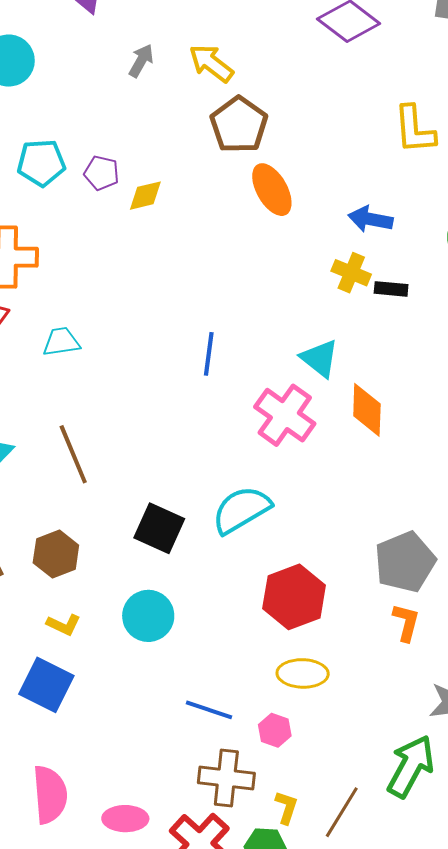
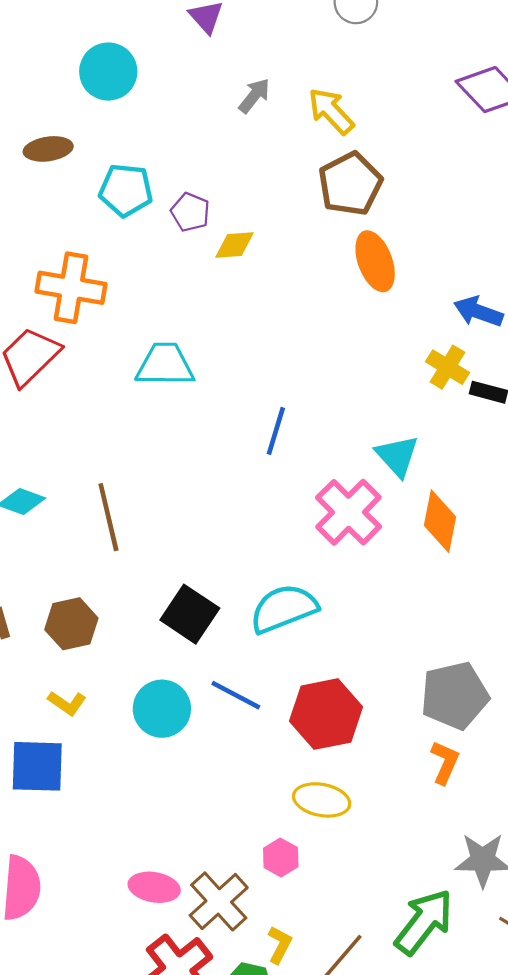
cyan trapezoid: (61, 342) -> (165, 365), moved, size x1.4
blue square: (46, 685) -> (37, 766), turned -34
blue line: (209, 710) -> (236, 695), moved
brown cross: (226, 778) -> (219, 901), turned 32
pink ellipse: (125, 819) -> (154, 887), moved

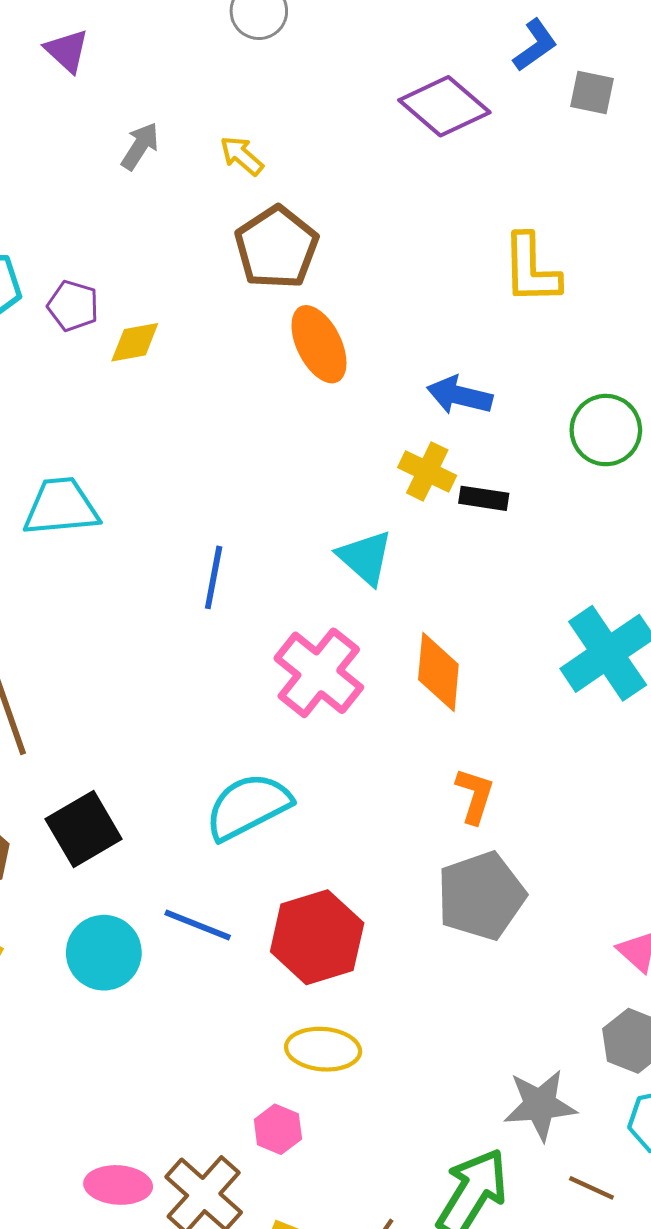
yellow arrow: (331, 111) -> (242, 156), size x0.7
cyan triangle: (397, 456) -> (365, 558), moved
black square: (190, 614) -> (84, 829), moved, turned 32
orange L-shape: (445, 762) -> (475, 796), moved

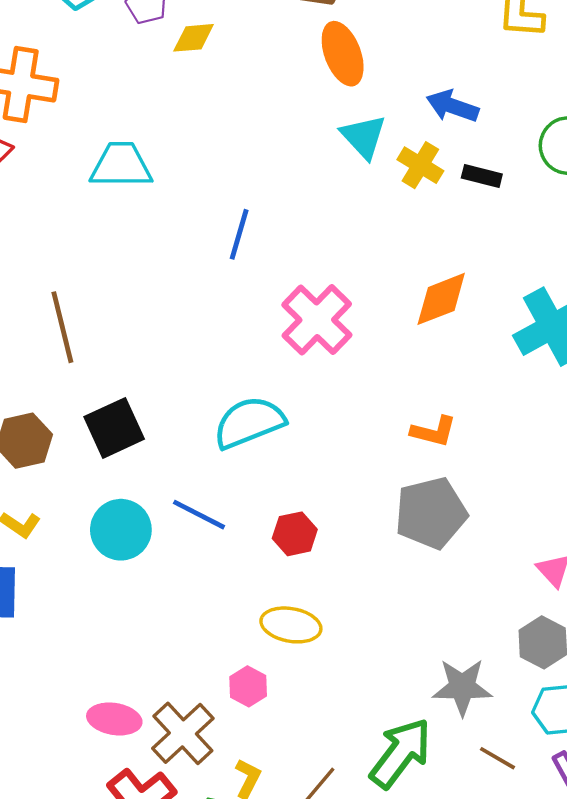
black rectangle: (484, 498) -> (482, 176), moved
cyan triangle: (365, 558) -> (364, 137), moved
orange diamond: (438, 672) -> (441, 299), moved, turned 58
orange L-shape: (475, 796) -> (434, 431), turned 81
red hexagon: (317, 937) -> (295, 534), size x0.6

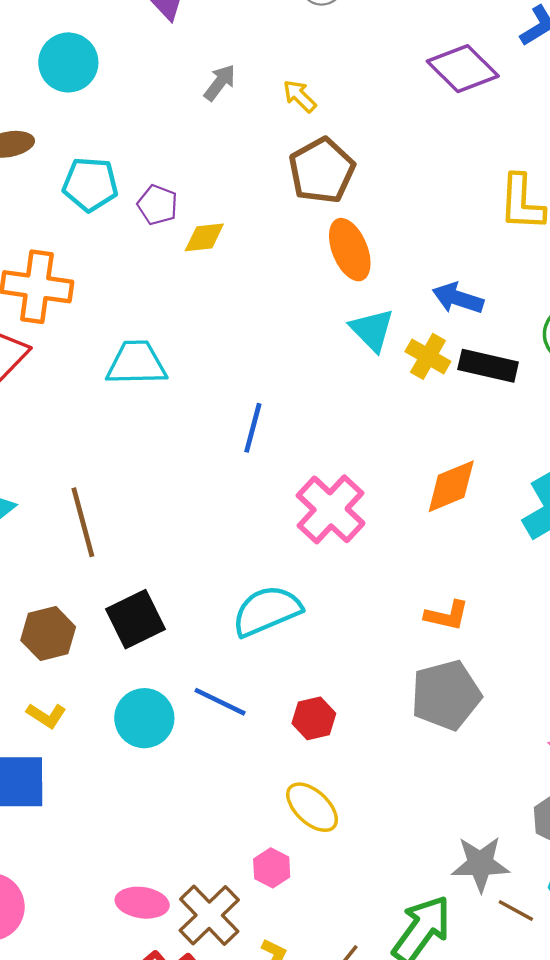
black rectangle: (482, 176) -> (488, 366), size x1.5
yellow ellipse: (291, 625) -> (312, 807), turned 34
brown line: (498, 758) -> (516, 910), moved

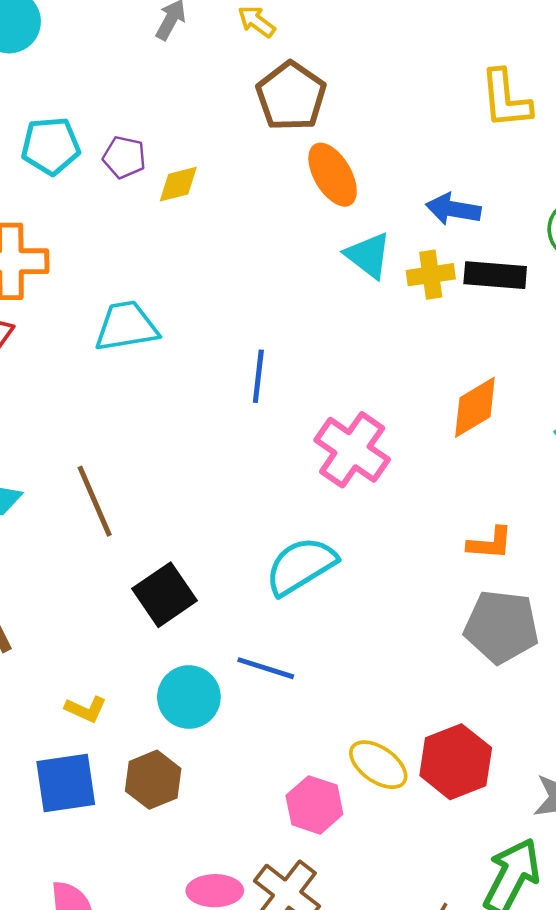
yellow cross: (428, 356) -> (431, 275), turned -30
brown hexagon: (48, 634) -> (153, 780), moved
gray pentagon: (446, 695) -> (501, 627), turned 30
red hexagon: (314, 718) -> (456, 762), moved, size x1.6
pink hexagon: (272, 868) -> (314, 805), moved, size x1.4

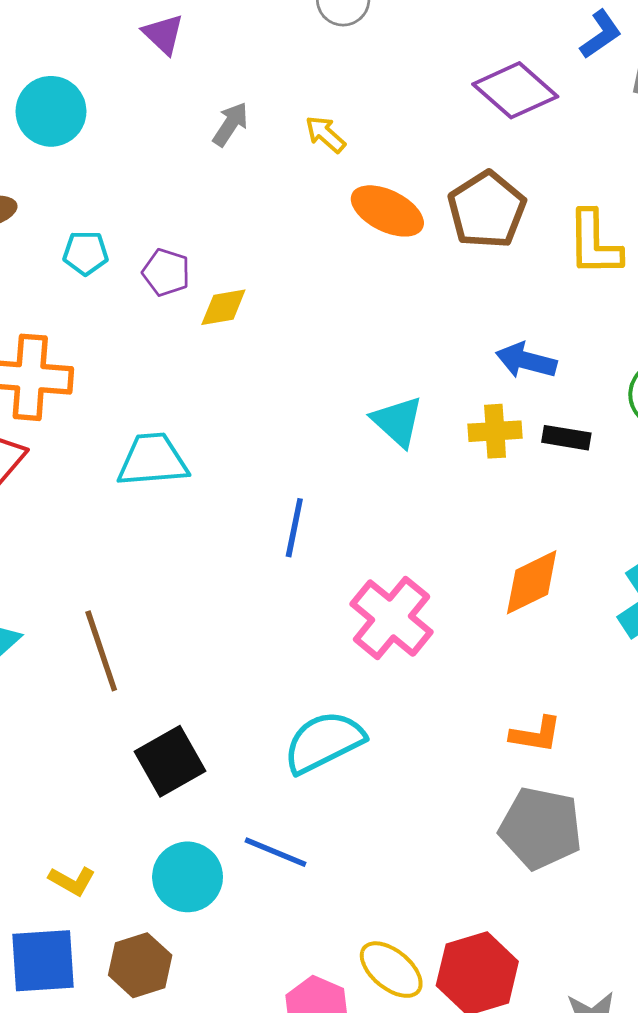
brown pentagon: (291, 96) -> (487, 210), moved
cyan pentagon: (51, 146) -> (86, 253), size x0.7
orange ellipse: (333, 175) -> (387, 211), moved, turned -38
cyan triangle: (368, 255) -> (397, 421), moved
black rectangle: (495, 275) -> (566, 438), size x0.7

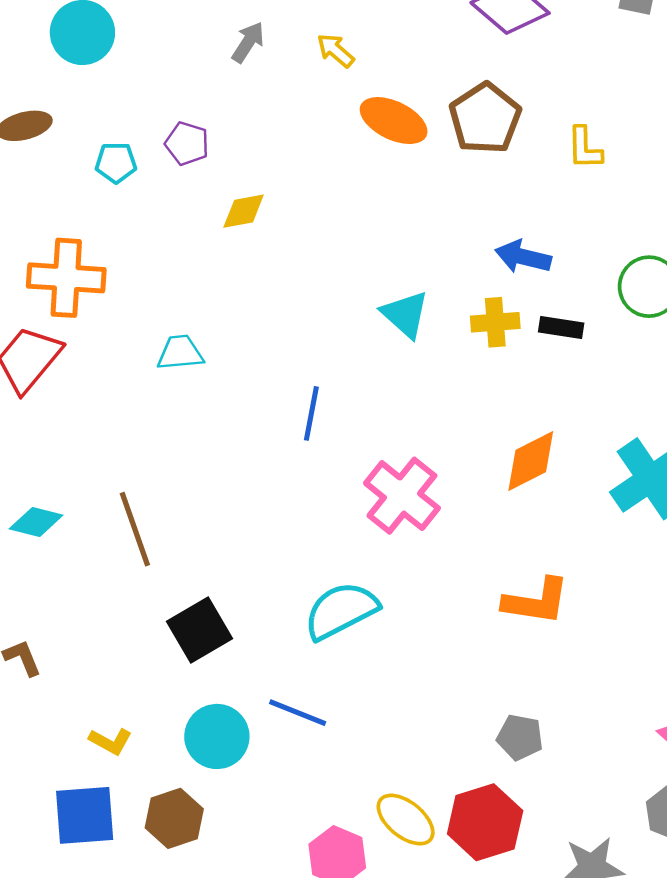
yellow L-shape: (594, 243) -> (585, 148), size x0.7
purple pentagon: (166, 272) -> (187, 143), moved
cyan trapezoid: (153, 460) -> (180, 353), size x0.7
orange L-shape: (536, 734) -> (536, 601), size x1.4
gray pentagon: (541, 828) -> (520, 737), moved, size x0.6

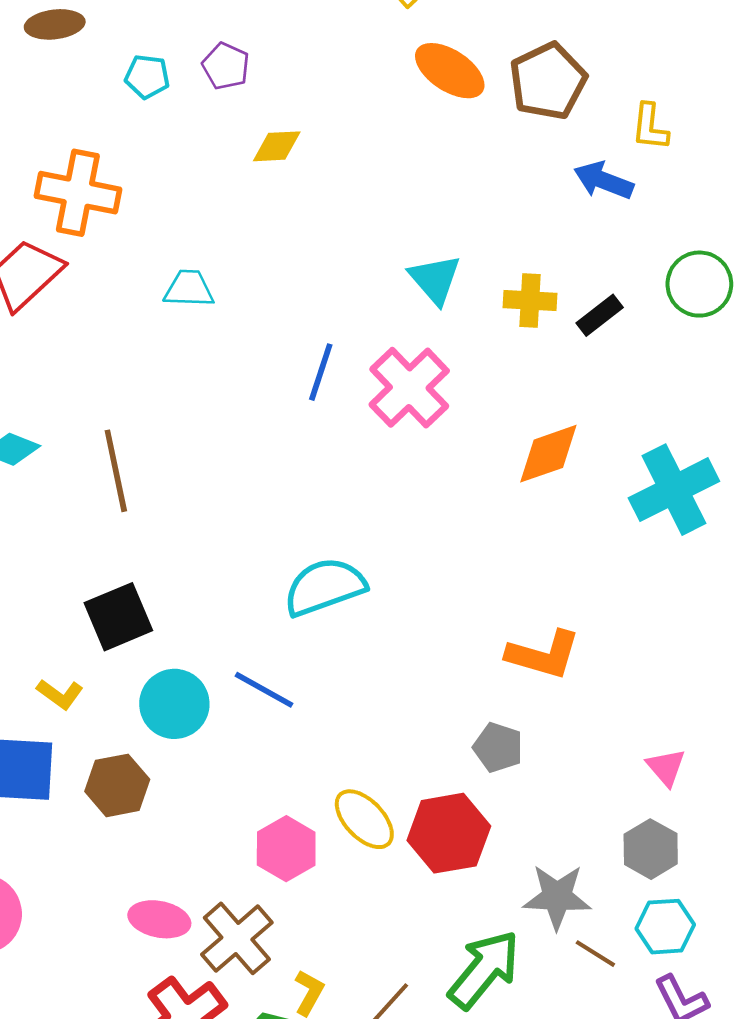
blue arrow: (523, 257) -> (603, 180), moved
black rectangle: (561, 327) -> (600, 315), turned -54
pink cross: (402, 496) -> (409, 388), moved
orange L-shape: (536, 601) -> (543, 655), moved
black square: (199, 630) -> (118, 617), moved

